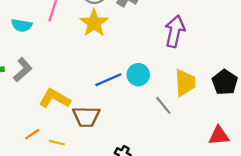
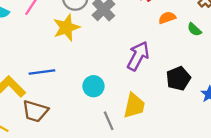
blue line: (108, 80) -> (42, 72), moved
black pentagon: (225, 82) -> (178, 78), moved

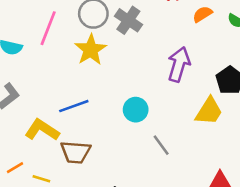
yellow trapezoid: (134, 106) -> (209, 111), moved, turned 32

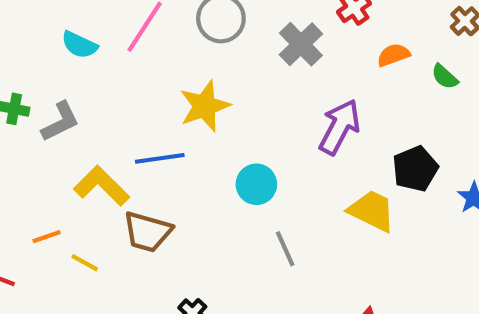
gray cross: (128, 20) -> (301, 44), moved
yellow star: (91, 50) -> (205, 106), moved
yellow trapezoid: (209, 111) -> (372, 211), turned -108

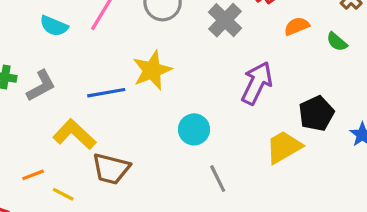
blue line: (160, 158) -> (106, 93), moved
yellow trapezoid: (372, 211) -> (284, 147), turned -54

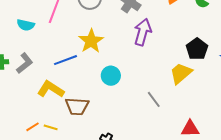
purple arrow: (257, 83) -> (143, 32), moved
cyan circle: (194, 129) -> (111, 76), moved
orange line: (33, 175) -> (32, 127), moved
gray line: (218, 179) -> (154, 99), moved

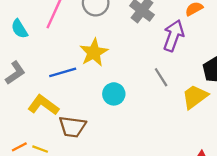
cyan semicircle: (26, 25) -> (19, 29), turned 42
purple arrow: (143, 32) -> (173, 36), moved
gray line: (154, 99) -> (161, 77), moved

